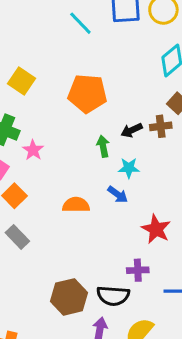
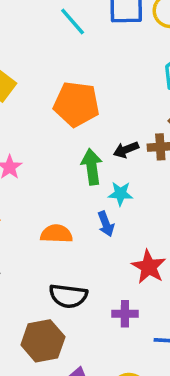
green arrow: (103, 146) -> (92, 167), size x1.4
blue arrow: (118, 194) -> (106, 224), turned 30
black semicircle: (113, 296) -> (68, 296), moved

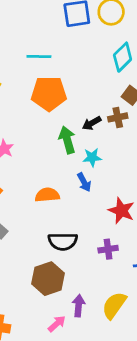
cyan line: (73, 22) -> (39, 57), moved, turned -40

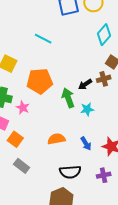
cyan line: (39, 57) -> (43, 39), turned 30
orange pentagon: (49, 93) -> (40, 81), moved
blue arrow: (84, 182) -> (86, 144), moved

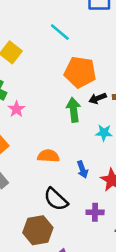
orange pentagon: (40, 81) -> (80, 72), moved
cyan star: (87, 109) -> (104, 133), moved
black semicircle: (70, 172) -> (56, 199), turned 35

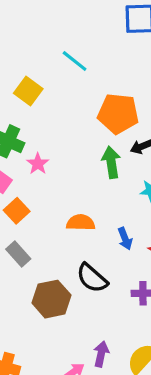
cyan line: (60, 32) -> (75, 61), moved
brown hexagon: (38, 230) -> (51, 299), moved

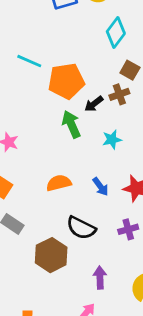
cyan line: (75, 61) -> (29, 61), moved
purple arrow: (101, 354) -> (100, 278), moved

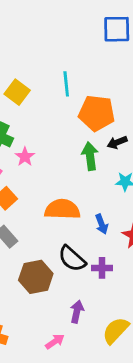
cyan line: (29, 61) -> (66, 84), turned 45
orange semicircle: (59, 183) -> (62, 209), size x1.4
purple cross: (128, 229) -> (102, 268), moved

